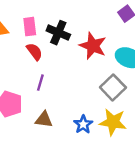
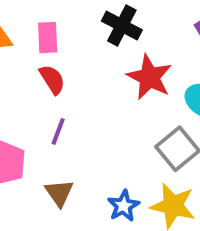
black cross: (58, 33) -> (122, 26), moved
brown triangle: (44, 120) -> (59, 193), turned 42

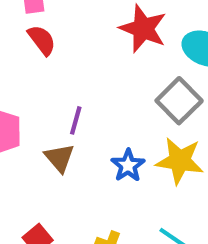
purple line: (58, 131) -> (76, 120), moved

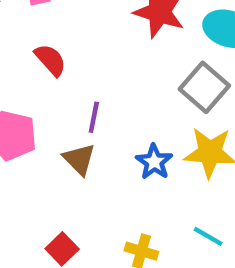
red semicircle: (42, 40) -> (50, 60), moved

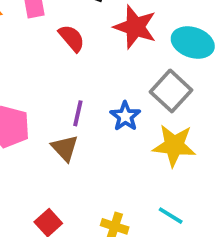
red semicircle: (50, 60) -> (72, 38), moved
blue star: (154, 162) -> (125, 116), moved

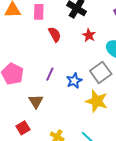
red star: (135, 27) -> (89, 35), size x0.6
brown triangle: (65, 148) -> (36, 101), moved

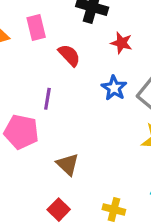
purple line: (50, 74) -> (47, 99), moved
blue star: (74, 81) -> (114, 88), moved

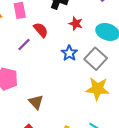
purple line: (47, 99) -> (24, 44), moved, turned 32

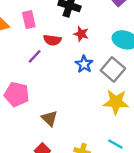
red star: (76, 24) -> (81, 34), moved
red semicircle: (41, 30) -> (52, 40), turned 140

